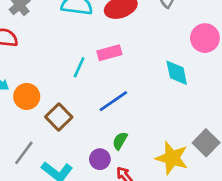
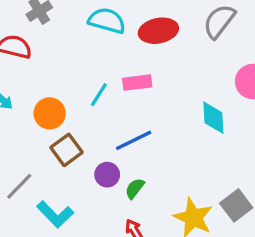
orange circle: (27, 96) -> (50, 113), moved
purple circle: (100, 159) -> (107, 175), moved

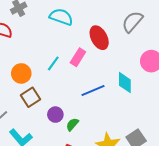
red ellipse: (158, 31) -> (99, 38), moved, turned 70
pink rectangle: (137, 83) -> (78, 57), turned -54
blue line: (134, 140) -> (93, 91), moved

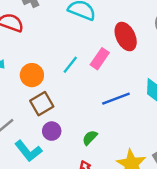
purple circle: (55, 115) -> (52, 131), moved

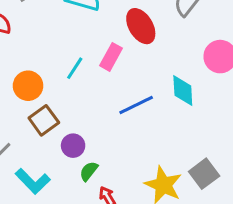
purple circle: (52, 131) -> (73, 146), moved
green semicircle: (90, 138) -> (89, 171), moved

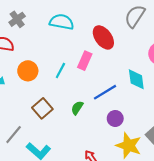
orange circle: (28, 86) -> (28, 71), moved
purple circle: (73, 146) -> (115, 118), moved
green semicircle: (89, 171) -> (77, 108), moved

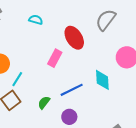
cyan semicircle: (62, 22) -> (36, 20), size x0.6
cyan line: (60, 71) -> (17, 79), moved
purple circle: (115, 118) -> (69, 117), moved

